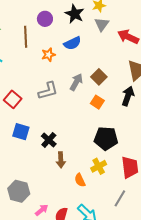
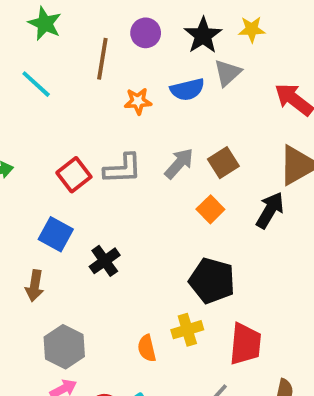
gray triangle: (102, 24) -> (228, 73), moved
red square: (13, 99) -> (74, 175), moved
brown arrow: (61, 160) -> (35, 286), moved
gray hexagon: (19, 191) -> (64, 347), moved

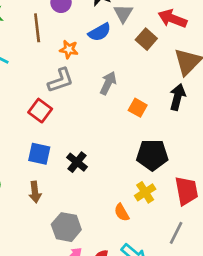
orange star: (138, 101) -> (69, 49), turned 30
brown square: (223, 163) -> (146, 39), moved
gray L-shape: (123, 169) -> (61, 80), moved

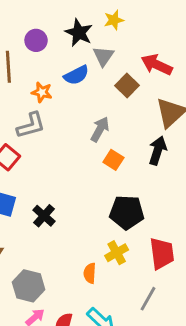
gray arrow: (108, 83) -> (100, 129), moved
orange semicircle: (122, 212) -> (90, 273), turned 30

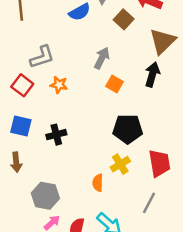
orange star: (42, 92) -> (59, 85), moved
black cross: (44, 216) -> (56, 135), turned 36

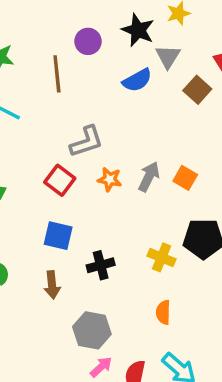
gray arrow: (102, 58) -> (149, 177), moved
black cross: (56, 135) -> (101, 265), moved
yellow cross: (120, 164) -> (161, 257), moved, turned -36

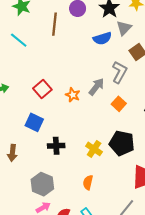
gray L-shape: (86, 142) -> (119, 72), moved, turned -55
gray arrow: (149, 177) -> (96, 87), moved
brown arrow: (52, 285) -> (12, 153), moved

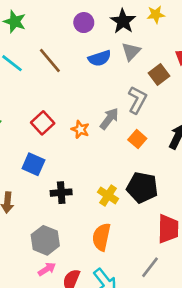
brown line: (54, 24) -> (50, 61), moved, turned -45
gray triangle: (124, 28) -> (131, 51), moved
blue semicircle: (102, 38) -> (100, 58), moved
orange semicircle: (88, 182) -> (101, 237), size x1.5

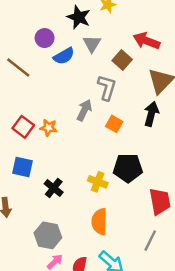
purple circle: (84, 23) -> (45, 38), moved
orange star: (80, 129) -> (48, 128), moved
black cross: (61, 193) -> (54, 188), turned -36

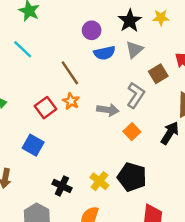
brown line: (18, 68) -> (70, 73), moved
gray arrow: (84, 110) -> (108, 110), turned 55
orange star: (48, 128) -> (71, 101), moved
black cross: (54, 188) -> (62, 186), moved, turned -30

